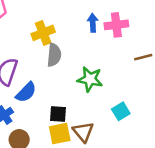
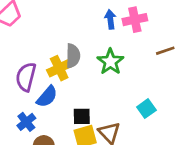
yellow cross: (43, 33) -> (59, 68), moved
green star: (90, 79) -> (110, 62), moved, turned 30

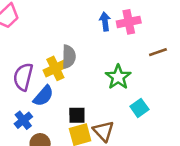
green star: (110, 62) -> (118, 77), moved

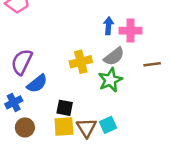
gray semicircle: (69, 57) -> (114, 56), moved, turned 40
yellow cross: (55, 68) -> (81, 62), moved
cyan square: (139, 108) -> (108, 125), moved

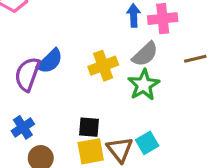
blue semicircle: (37, 84) -> (50, 61), moved

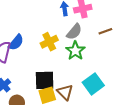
black square: (89, 127) -> (45, 80), size x1.5
cyan square: (147, 143) -> (93, 84), moved, size x1.5

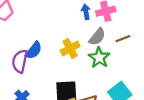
brown line: (105, 31) -> (123, 39), moved

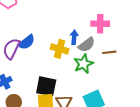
blue arrow: (86, 12) -> (74, 37), moved
yellow cross: (70, 48) -> (60, 49), turned 30

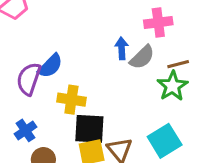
yellow cross: (60, 49) -> (71, 100), moved
green star: (83, 64) -> (172, 86), moved

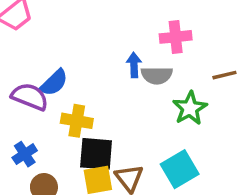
gray semicircle: (142, 57) -> (157, 75), turned 44
brown line: (178, 64) -> (224, 75), moved
purple semicircle: (29, 79) -> (30, 97), turned 92

